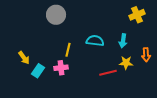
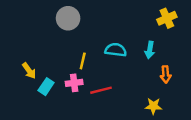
orange arrow: (146, 55) -> (166, 74), moved
yellow star: (126, 63) -> (153, 106), moved
red line: (108, 73) -> (101, 90), moved

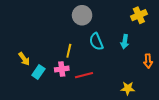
gray circle: (68, 18) -> (82, 15), moved
cyan semicircle: (116, 50) -> (96, 42), turned -120
orange arrow: (166, 74) -> (148, 61), moved

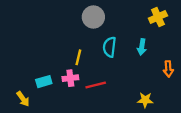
cyan semicircle: (96, 42) -> (110, 47), turned 30
yellow arrow: (24, 59) -> (23, 99), moved
cyan rectangle: (38, 72) -> (44, 82), turned 40

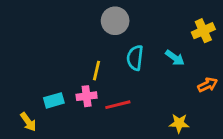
yellow cross: (158, 17) -> (203, 31), moved
cyan arrow: (142, 47) -> (175, 58), turned -63
orange arrow: (168, 69) -> (208, 85), turned -112

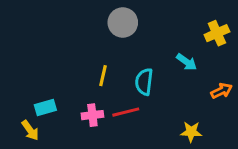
cyan semicircle: (135, 58) -> (144, 82), moved
pink cross: (87, 96) -> (92, 115), moved
cyan rectangle: (54, 100) -> (45, 108), moved

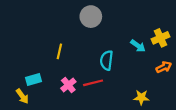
yellow cross: (217, 33) -> (160, 38), moved
yellow line: (103, 76) -> (59, 51), moved
pink cross: (92, 115) -> (68, 85), turned -32

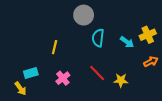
cyan semicircle: (107, 60) -> (98, 38), moved
red line: (93, 83) -> (97, 73), moved, turned 60
yellow star: (141, 97) -> (121, 80), moved

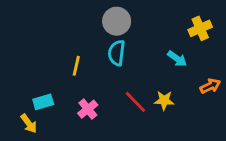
yellow cross: (148, 35) -> (200, 28), moved
cyan semicircle: (98, 38) -> (117, 53), moved
yellow star: (121, 80) -> (164, 100), moved

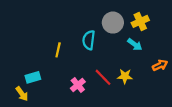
gray circle: (117, 21) -> (113, 23), moved
yellow cross: (200, 28) -> (140, 21), moved
pink cross: (88, 109) -> (78, 85), moved

